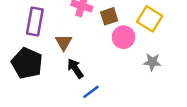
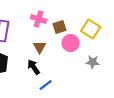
brown triangle: (64, 42) -> (40, 47), moved

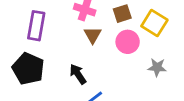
brown square: (60, 27) -> (122, 14), moved
brown triangle: (40, 47) -> (93, 35), moved

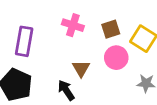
brown triangle: (93, 35) -> (81, 68), moved

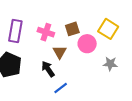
pink cross: (73, 25) -> (46, 32), moved
brown square: (111, 29) -> (72, 29), moved

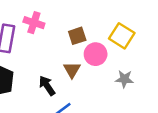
pink cross: (46, 32) -> (34, 23), moved
brown triangle: (60, 52) -> (72, 70), moved

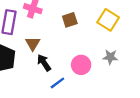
pink circle: (96, 54) -> (81, 65), moved
brown triangle: (72, 70) -> (33, 44), moved

